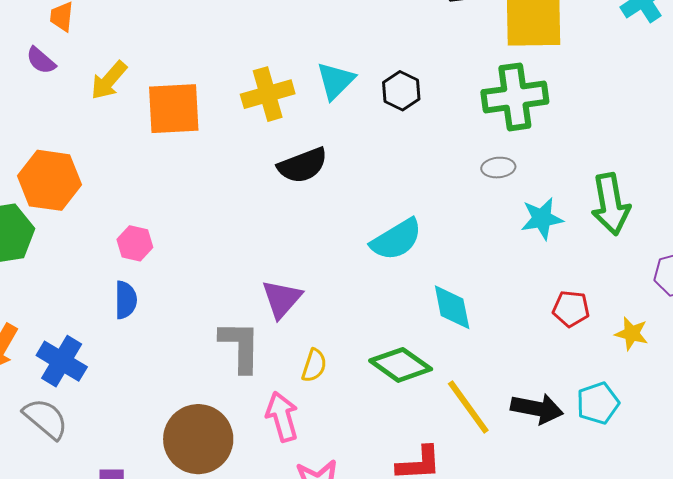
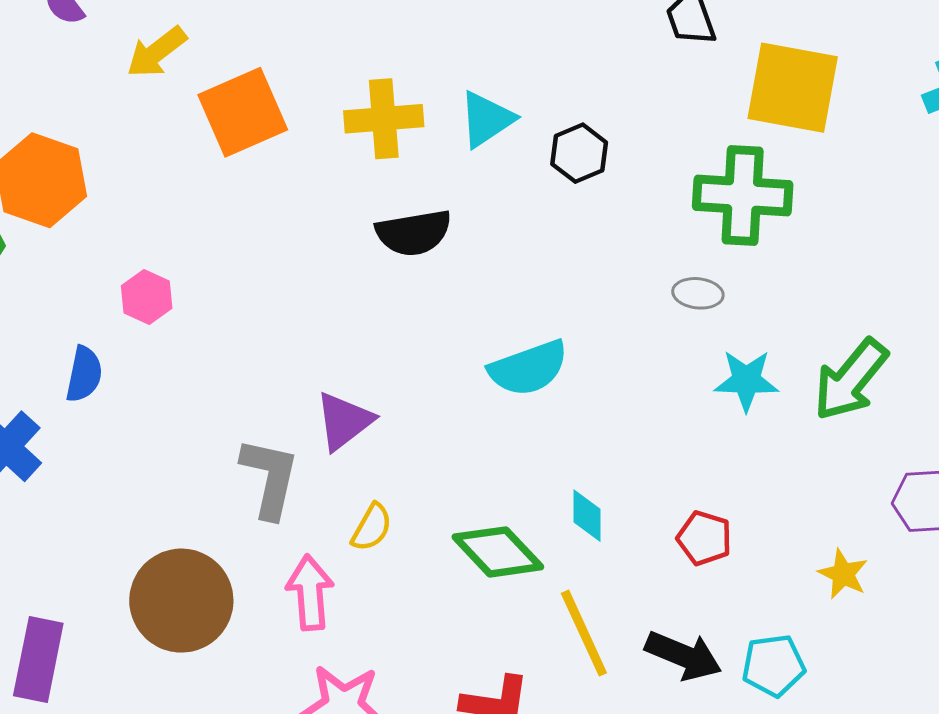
orange square: (174, 109) -> (243, 112), turned -32
green arrow: (611, 204) -> (851, 380), turned 38
blue semicircle: (126, 300) -> (84, 374), moved
cyan diamond: (452, 307) -> (587, 516), moved, size x0.7
red pentagon: (571, 309) -> (704, 538), moved

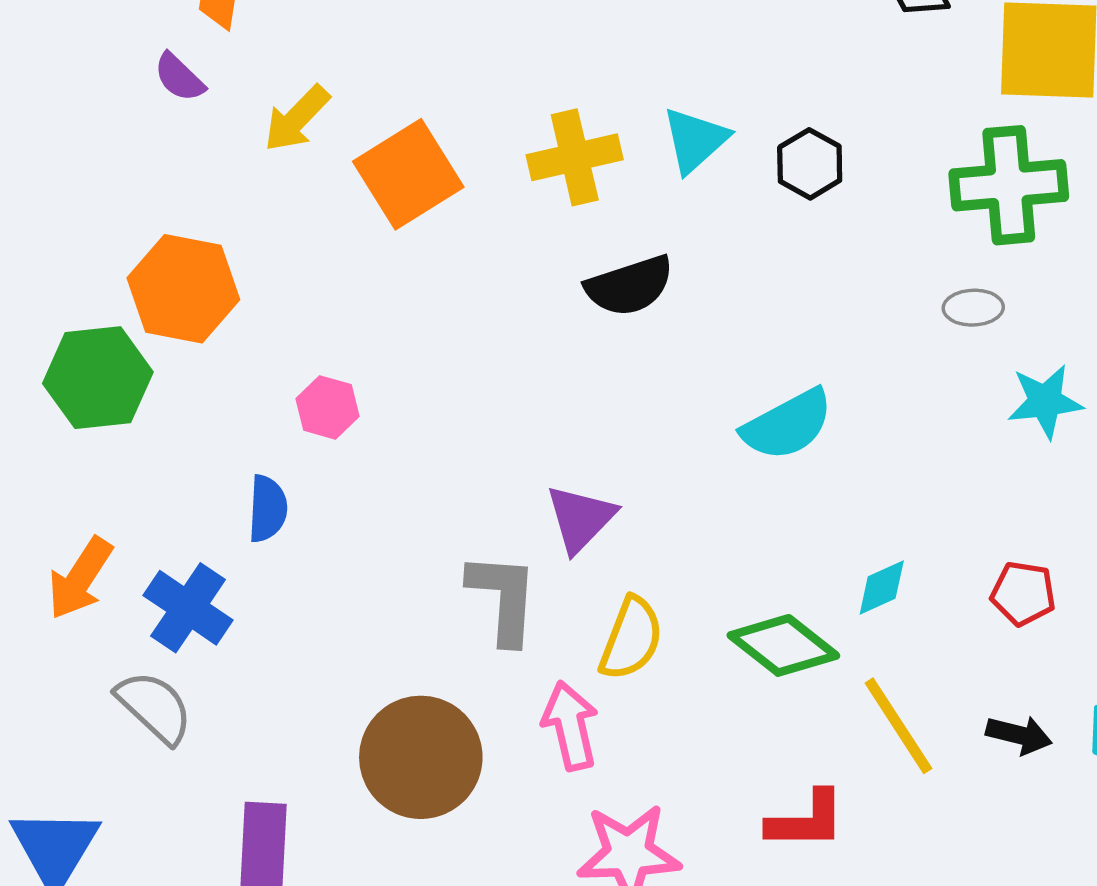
cyan diamond: (587, 516) -> (882, 587), turned 74
yellow semicircle: (372, 527) -> (631, 638), size x1.4
black arrow: (683, 656) -> (1019, 735), size x0.7

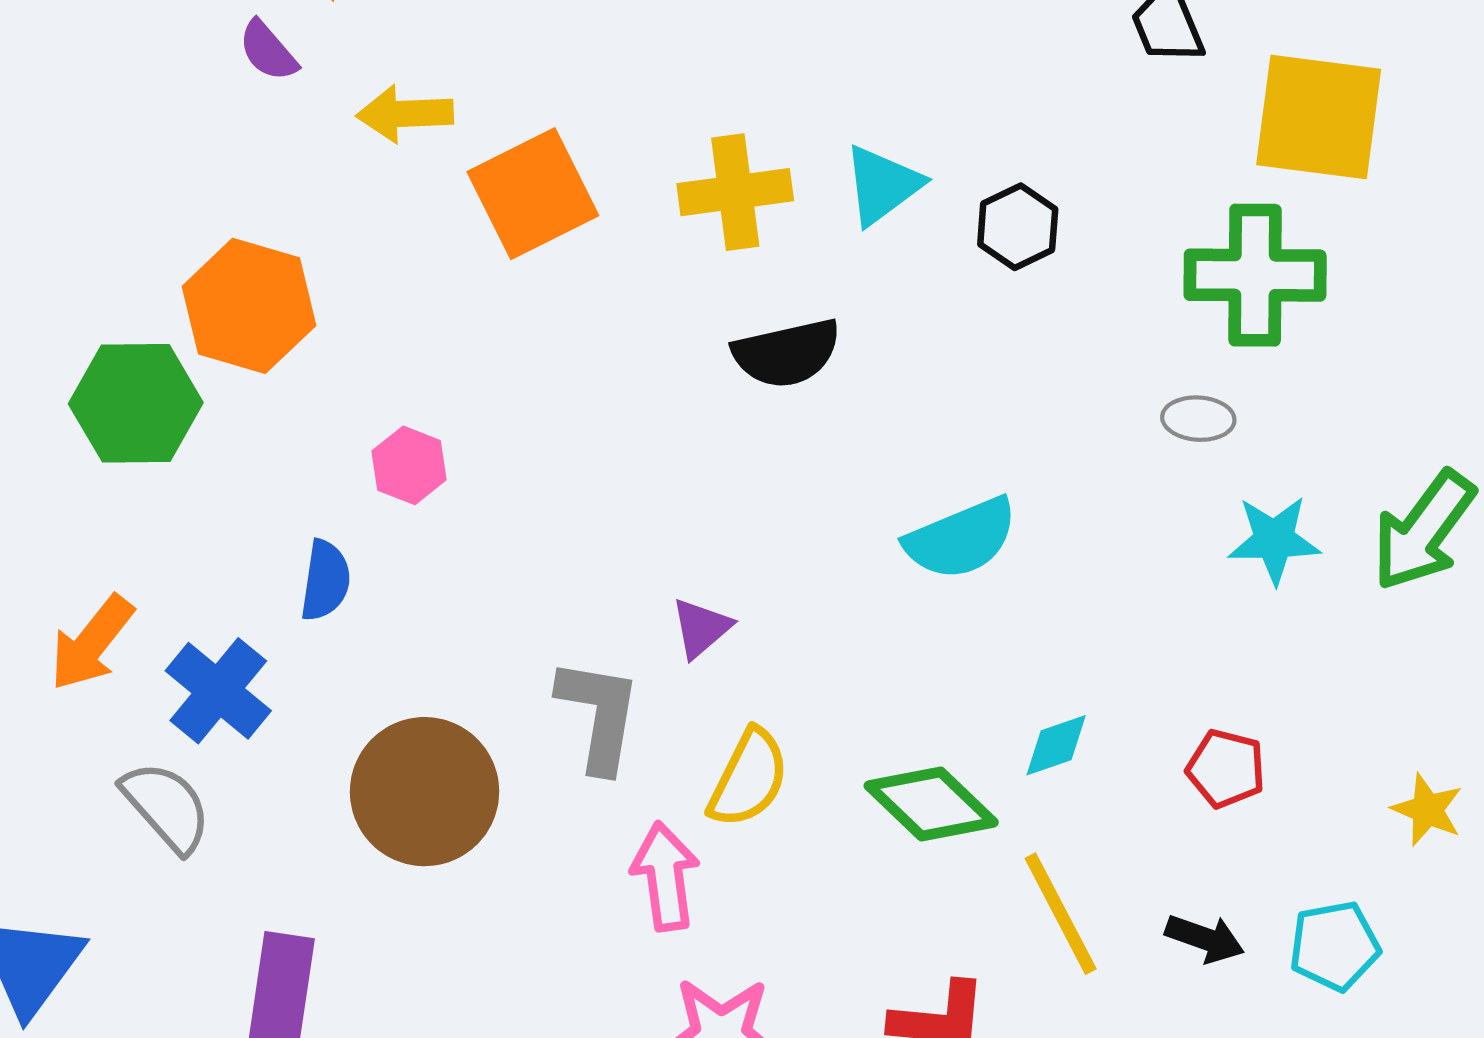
yellow arrow: (297, 119) -> (405, 114), turned 38
purple triangle: (580, 519) -> (701, 628), size x0.7
brown circle: (421, 757) -> (425, 792), moved

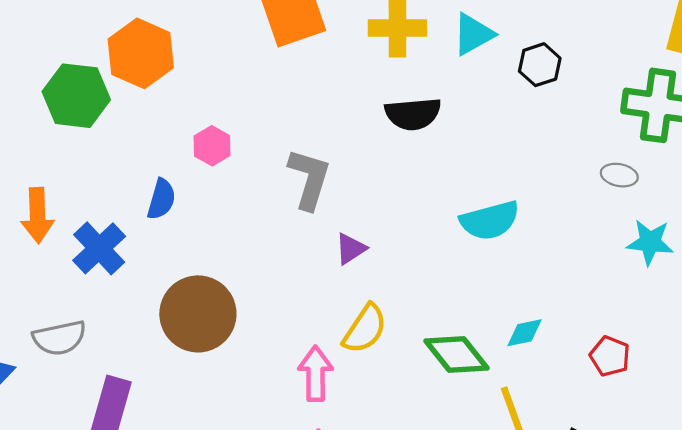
orange arrow: (92, 643) -> (38, 215), turned -48
gray L-shape: (599, 715) -> (309, 179), moved
gray semicircle: (166, 807) -> (60, 338), moved, turned 112

